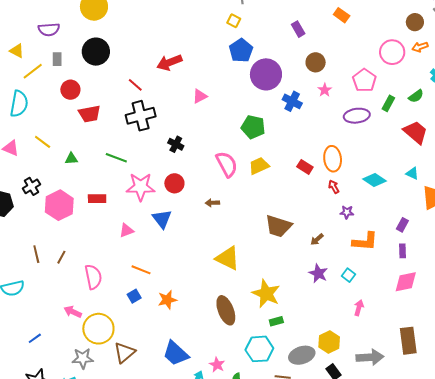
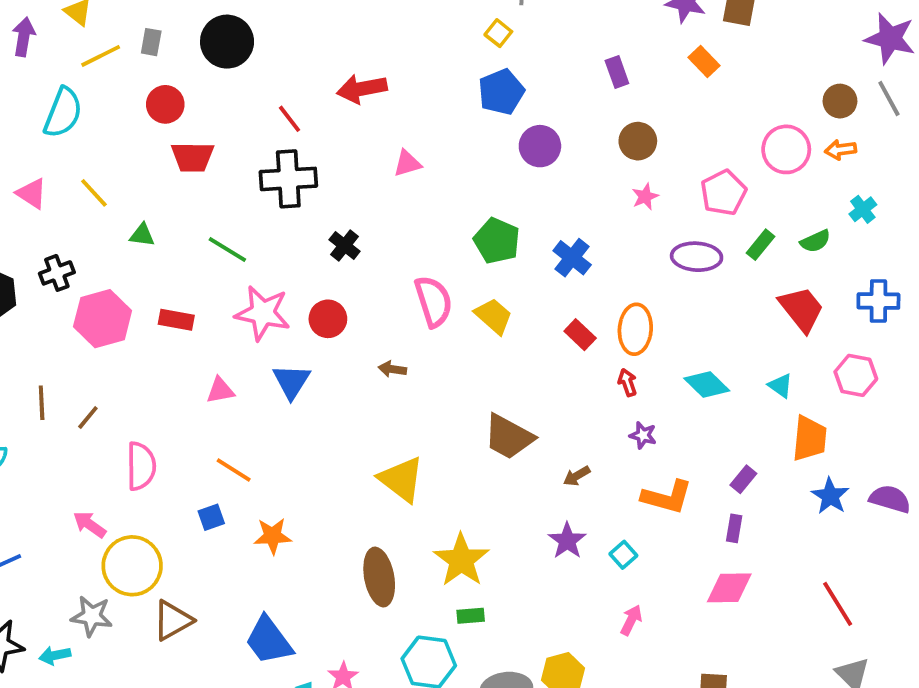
purple circle: (266, 74) -> (540, 146), size x0.7
blue cross: (292, 101) -> (572, 258), moved
yellow trapezoid: (259, 166) -> (493, 316), turned 55

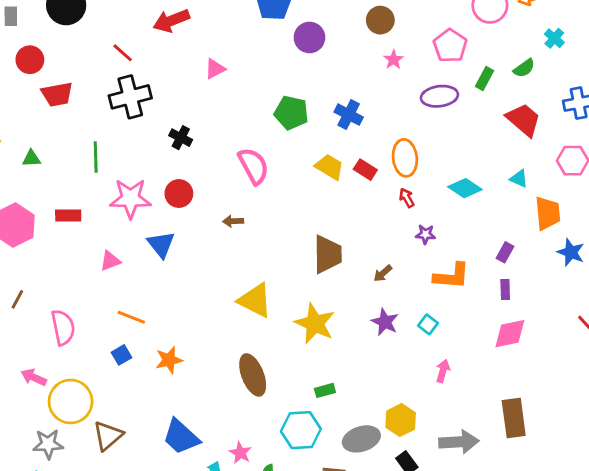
green line: (227, 250) -> (96, 157), turned 68
yellow trapezoid: (493, 316) -> (329, 167), moved
brown trapezoid: (509, 437) -> (328, 254), turned -108
yellow star: (461, 560) -> (315, 324), moved

